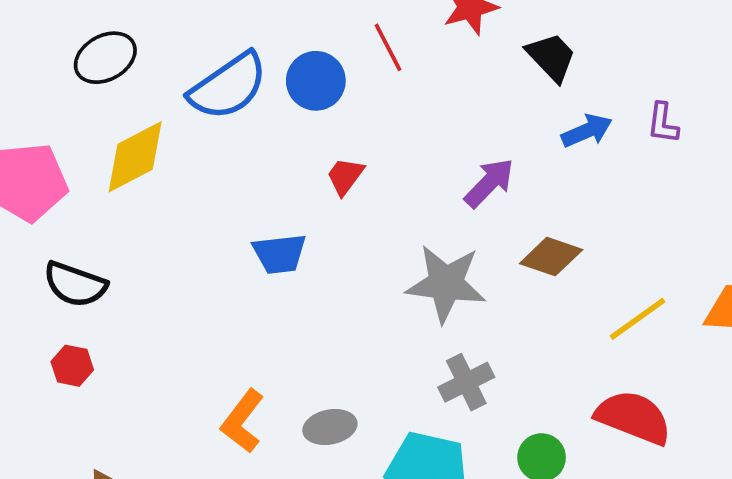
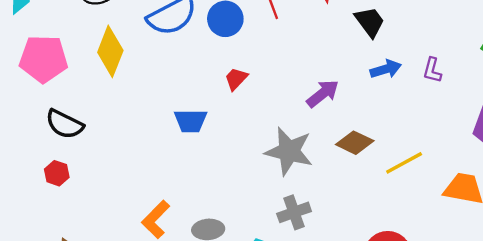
yellow diamond: (135, 157) -> (110, 51), turned -48
yellow line: (638, 319) -> (404, 163), moved

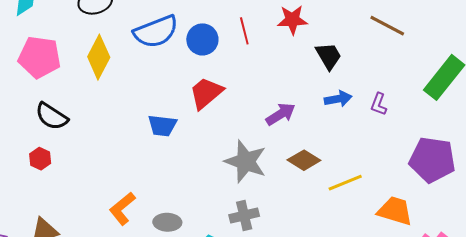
red trapezoid: (236, 79) -> (206, 93), size x1.6

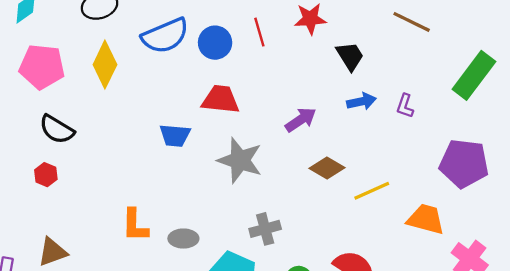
red trapezoid: (206, 93) -> (221, 99), turned 48
gray star: (246, 161) -> (240, 160), moved
orange L-shape: (122, 208) -> (135, 225), turned -48

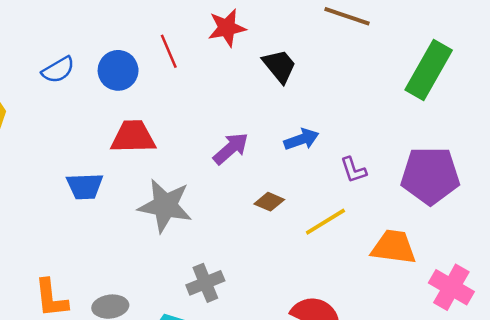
blue semicircle: (165, 36) -> (58, 70), size x0.6
blue arrow: (361, 102) -> (301, 139), moved
purple L-shape: (405, 106) -> (353, 170), moved, turned -30
brown diamond: (327, 168) -> (269, 202), size x0.7

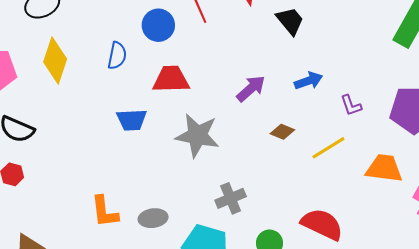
blue semicircle: (58, 70) -> (117, 56), moved, turned -48

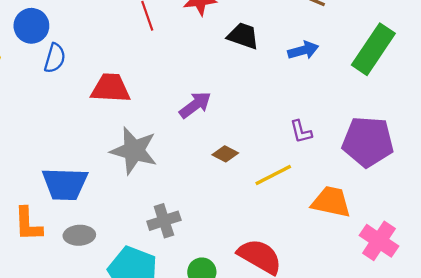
black trapezoid: (290, 21) -> (243, 36), turned -36
blue circle: (158, 25) -> (31, 26), moved
blue arrow: (308, 81) -> (303, 50), moved
blue trapezoid: (132, 120) -> (65, 184), moved, size x1.4

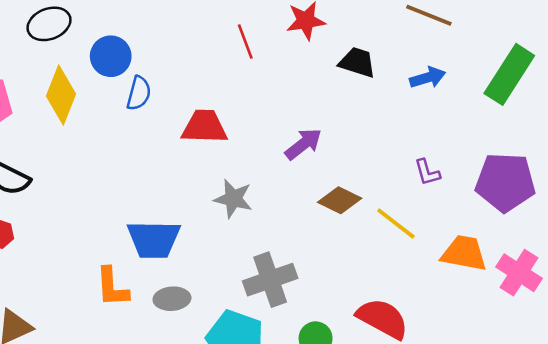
gray star: (134, 151) -> (233, 199), size x0.7
brown diamond: (225, 154) -> (340, 200), size x1.4
yellow line: (273, 175) -> (396, 224), turned 66
gray cross: (164, 221) -> (270, 280), size x1.4
pink cross: (379, 241) -> (519, 273), moved

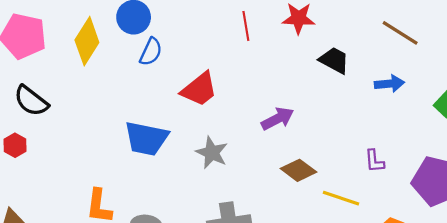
red trapezoid: (204, 127) -> (199, 89), turned 129
yellow line: (396, 224) -> (341, 198), turned -30
blue trapezoid: (154, 239) -> (146, 139), moved

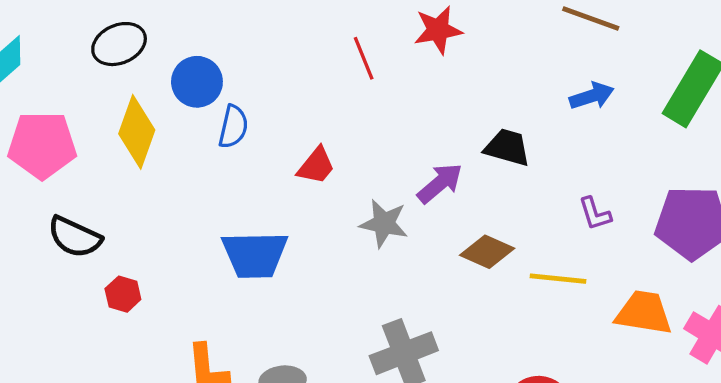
black trapezoid: (334, 60) -> (507, 147), moved
red trapezoid: (199, 89) -> (316, 166), size x0.7
red hexagon: (15, 145) -> (123, 294), moved
gray star: (212, 153) -> (384, 223), moved

